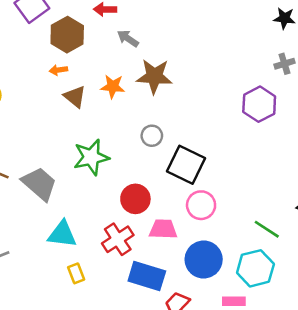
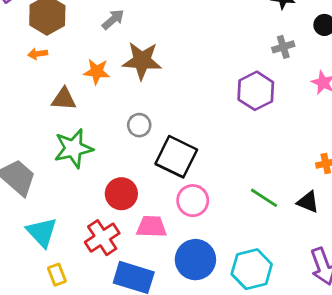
gray arrow: (128, 38) -> (113, 19), turned 105
brown triangle: (75, 97) -> (64, 99), moved, turned -35
green line: (267, 229) -> (264, 198), moved
cyan triangle: (62, 234) -> (42, 232), turned 40

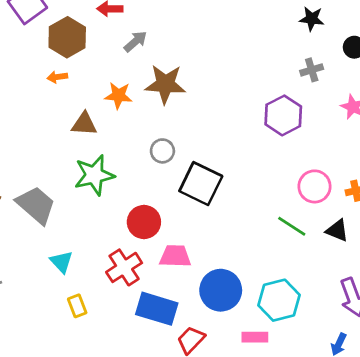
pink circle: (193, 201) -> (315, 186), moved
cyan triangle: (42, 232) -> (62, 262), size x0.7

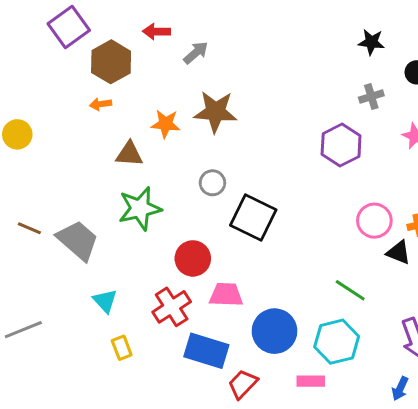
gray arrow: (135, 41) -> (196, 53), moved
green line: (292, 226) -> (350, 290), moved
black triangle: (337, 231) -> (399, 252), moved

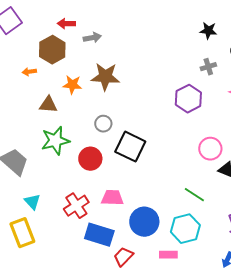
gray arrow: (196, 53) -> (92, 38), turned 30
brown hexagon: (111, 62) -> (52, 50), moved
red circle: (193, 258) -> (90, 159), moved
yellow rectangle: (122, 348) -> (22, 233), moved, size x1.8

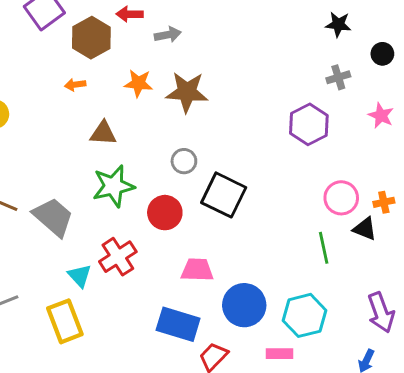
brown hexagon: (52, 50) -> (91, 38), moved
orange star: (72, 85) -> (138, 83), moved
green line: (194, 195) -> (324, 248), moved, turned 45
red cross: (76, 206) -> (118, 257), moved

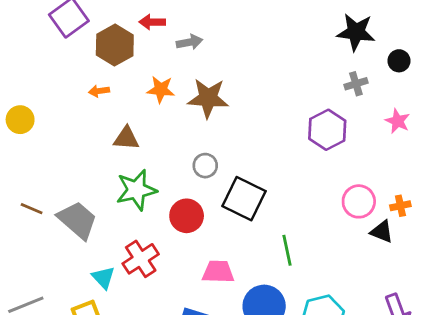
black star: (338, 24) -> (356, 32), size x1.5
green line: (324, 248) -> (287, 250), moved

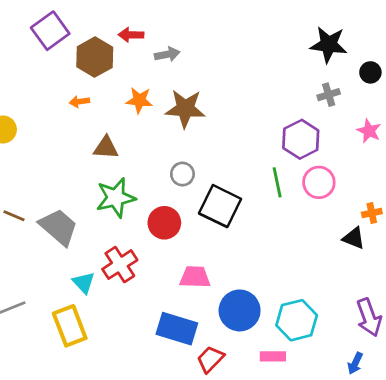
pink circle: (359, 201) -> (319, 182), moved
green line: (287, 250) -> (277, 182), moved

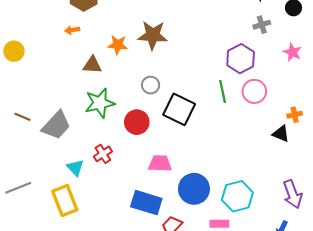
orange star: (139, 100) -> (118, 45), moved
gray trapezoid: (59, 227) -> (56, 125), turned 92
red cross: (120, 265) -> (103, 154), size x0.7

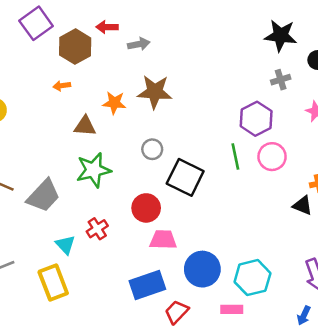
red circle: (137, 122) -> (146, 208), moved
blue rectangle: (146, 203) -> (147, 285), turned -36

